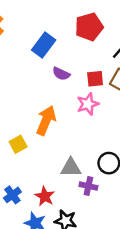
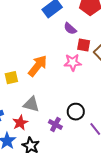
purple semicircle: (61, 74) -> (70, 29), moved
gray triangle: (71, 168) -> (31, 104), moved

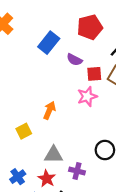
orange arrow: (38, 66) -> (49, 110), size x0.7
purple cross: (55, 124) -> (77, 171), moved

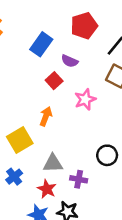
red square: (94, 74) -> (54, 81), moved, turned -35
yellow square: (24, 131) -> (20, 140), size x1.5
blue cross: (18, 177) -> (14, 177), moved

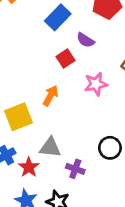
red star: (47, 189) -> (29, 167), moved

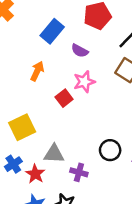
red square: (65, 59) -> (64, 98), moved
pink star: (96, 84) -> (84, 82), moved
orange arrow: (51, 96) -> (37, 71), moved

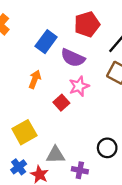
purple semicircle: (80, 51) -> (73, 58), size x1.5

